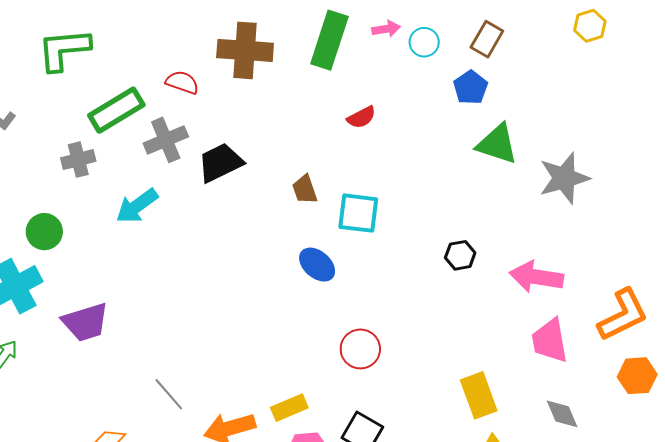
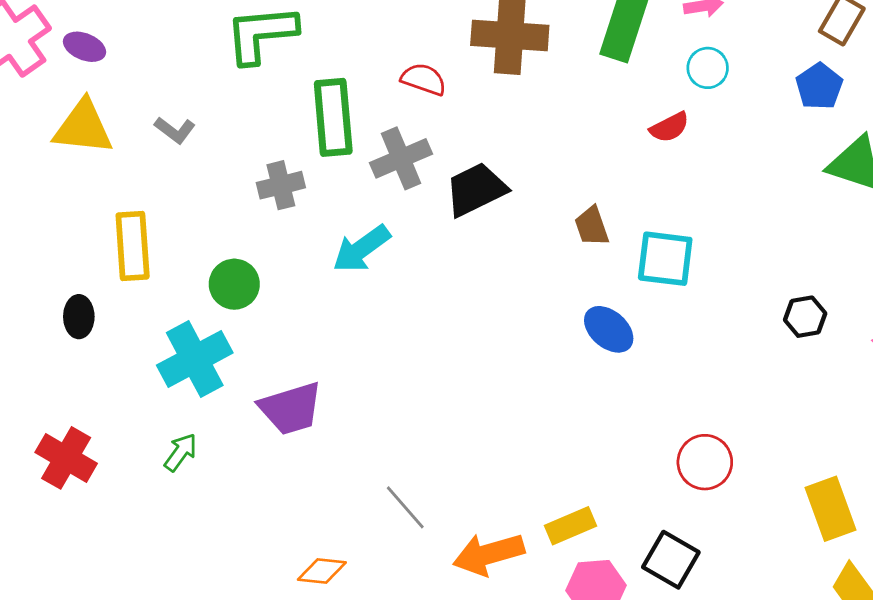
cyan circle: (424, 42) -> (708, 68), moved
green rectangle: (116, 110) -> (333, 117), turned -64
red circle: (360, 349) -> (705, 462), moved

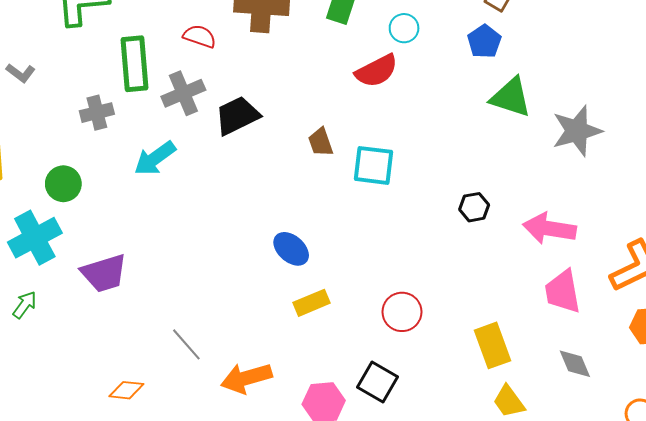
red semicircle: (669, 127) -> (377, 71), size x1.5
blue ellipse: (609, 329) -> (291, 249), moved
yellow rectangle: (571, 526) -> (311, 303), moved

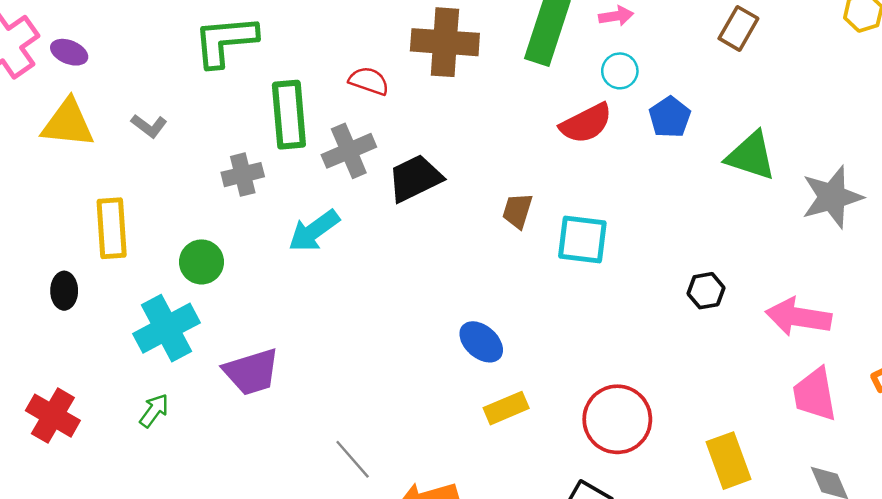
blue pentagon: (484, 41) -> (670, 117), moved
brown trapezoid: (321, 142) -> (517, 211), turned 36
red circle: (402, 312) -> (617, 419), size x1.4

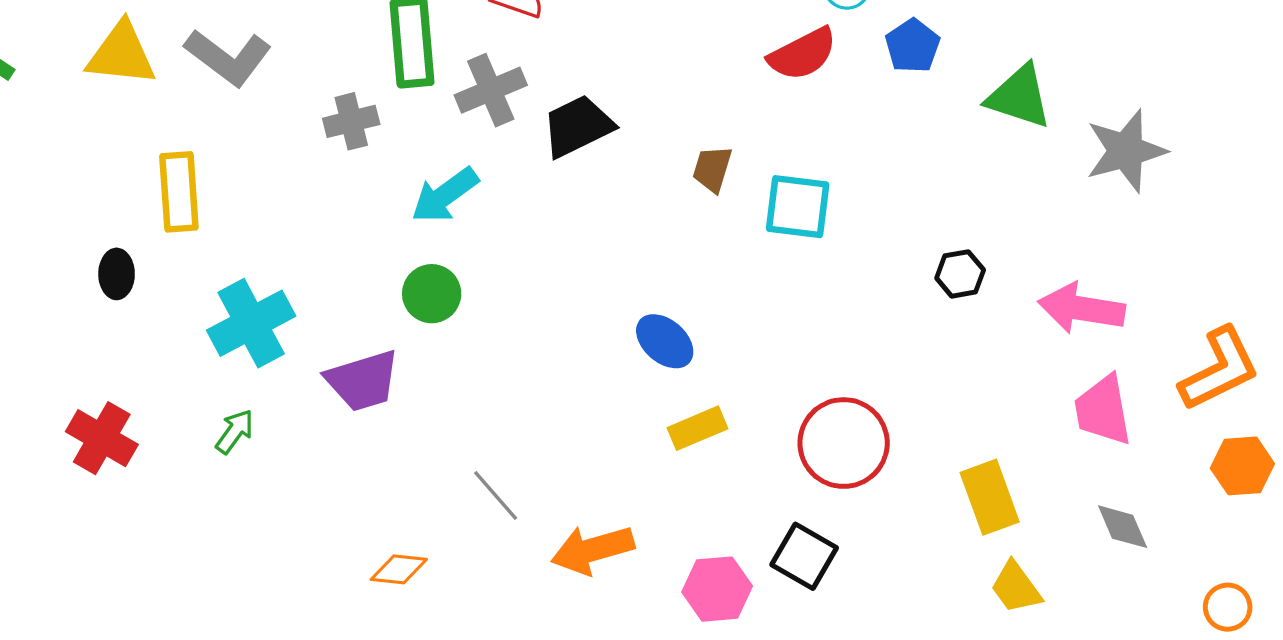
gray L-shape: (149, 126) -> (228, 57), size x1.8
green circle: (201, 262) -> (432, 294), moved

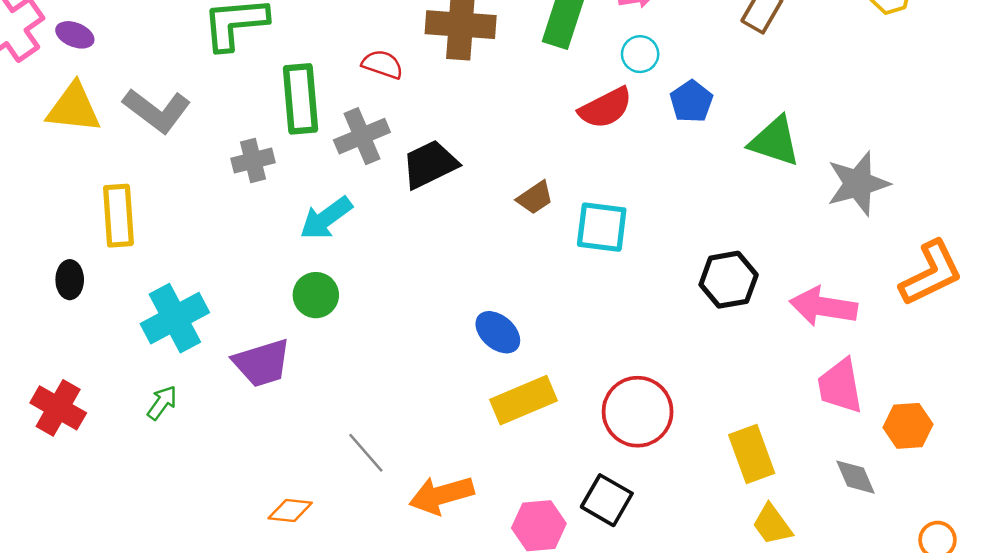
brown trapezoid: (712, 169) -> (535, 198), turned -141
black hexagon: (960, 274) -> (729, 280), size x1.5
orange L-shape: (1219, 369) -> (931, 273), moved
yellow rectangle: (698, 428) -> (523, 400), size x1.4
orange hexagon: (1242, 466) -> (908, 426), moved

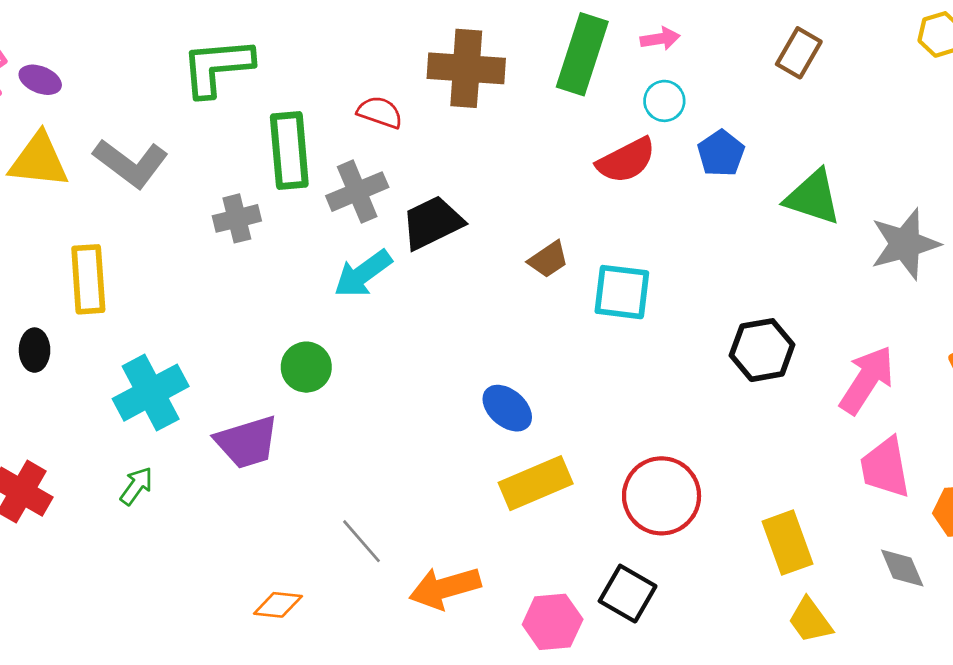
cyan arrow: (326, 218) -> (363, 274), moved
pink arrow: (823, 307) -> (867, 380), turned 114

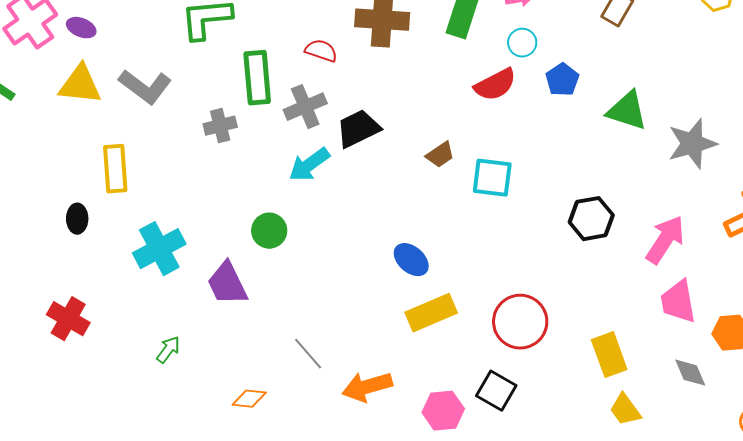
purple trapezoid: (247, 442) -> (227, 284), turned 81
green arrow: (136, 486) -> (168, 350), moved

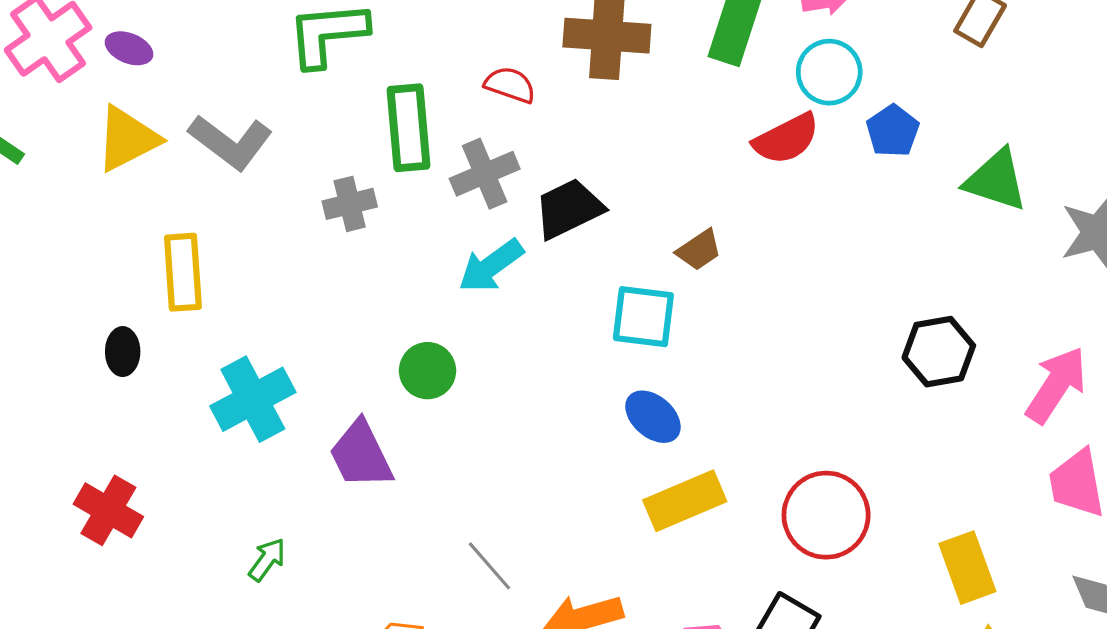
cyan circle: (522, 43) -> (829, 72), size x1.4
yellow triangle: (80, 85) -> (127, 139), turned -33
cyan square: (492, 178) -> (643, 317), moved

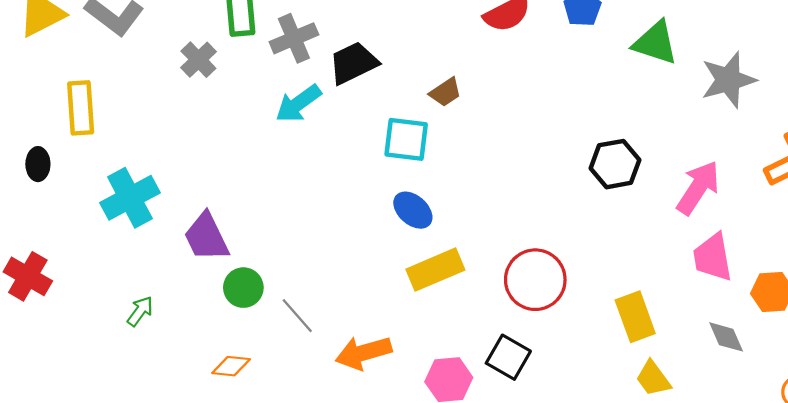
gray cross: (350, 204) -> (198, 60), turned -30
green circle: (428, 371) -> (243, 288), moved

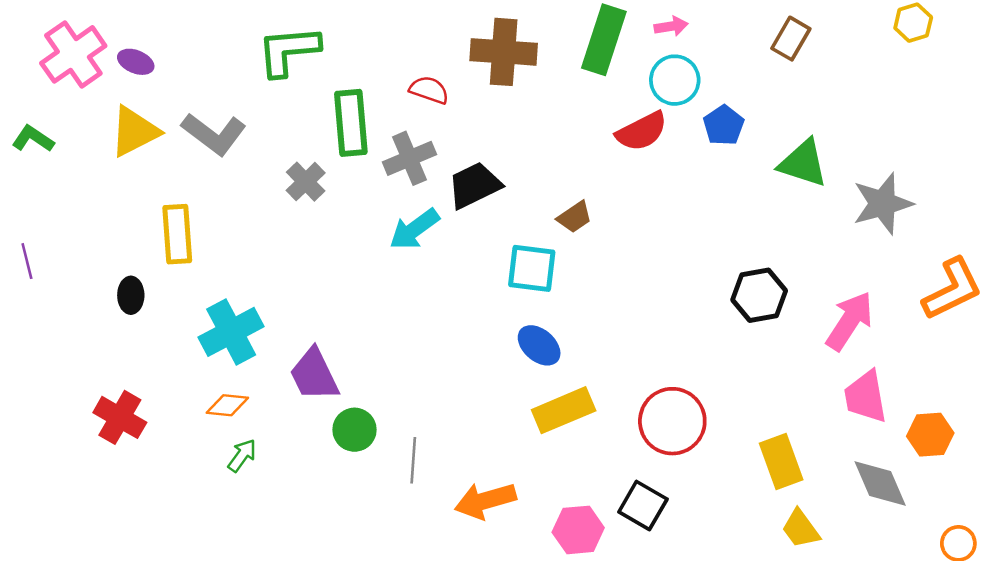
gray line: (297, 316) -> (413, 460), turned 45
gray diamond: (726, 337) -> (880, 483), size x1.4
orange diamond: (231, 366) -> (227, 405), moved

